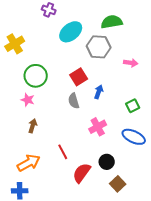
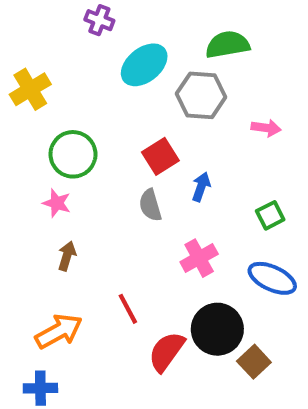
black circle: (107, 162) -> (217, 329), size x1.6
brown square: (118, 184) -> (254, 362), moved

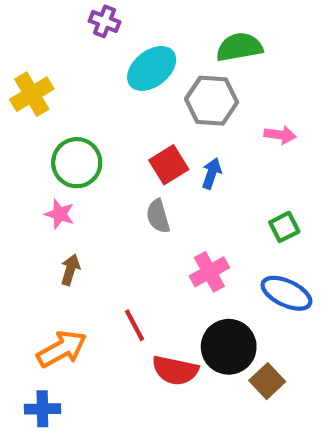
blue arrow: (201, 187) -> (212, 173), moved
red semicircle: (167, 352) -> (175, 370), turned -114

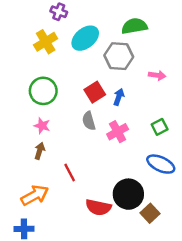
yellow cross: (32, 94) -> (46, 42), moved
pink star: (60, 214) -> (42, 126), moved
pink cross: (209, 272) -> (118, 132), moved
red line: (134, 325) -> (70, 172), moved

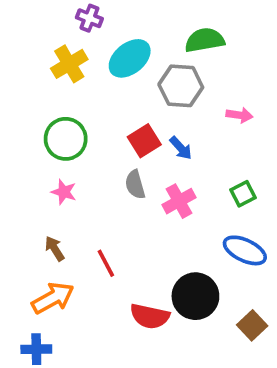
blue arrow: (119, 97) -> (181, 148), turned 119
brown arrow: (40, 151) -> (55, 249), moved, turned -49
brown square: (150, 213) -> (252, 325), moved

